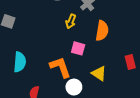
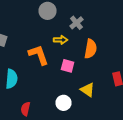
yellow arrow: (71, 21) -> (60, 40), turned -112
orange L-shape: (60, 67) -> (38, 55), moved

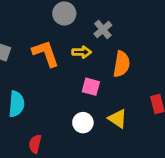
orange L-shape: (38, 55) -> (46, 53), moved
white circle: (64, 103) -> (83, 123), moved

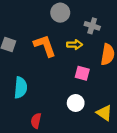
gray cross: (103, 29) -> (92, 26), turned -32
yellow triangle: (118, 119) -> (104, 113), moved

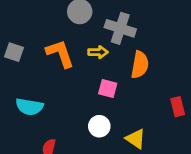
gray cross: (92, 26) -> (120, 28), size x1.5
cyan semicircle: (21, 88) -> (29, 107), turned 95

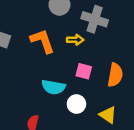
orange semicircle: (140, 65) -> (115, 75), moved
cyan semicircle: (29, 107) -> (53, 87), moved

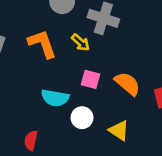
yellow arrow: (75, 40) -> (81, 42), turned 42
orange semicircle: (115, 75) -> (127, 84), turned -60

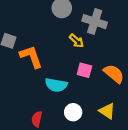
orange L-shape: (42, 44) -> (31, 57), moved
white circle: (82, 118) -> (73, 112), moved

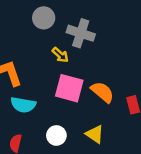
pink square: (84, 70) -> (69, 88), size x1.6
cyan semicircle: (56, 85) -> (23, 105), moved

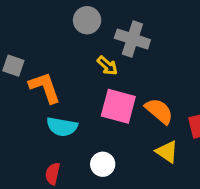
yellow triangle: (95, 134) -> (167, 152), moved

